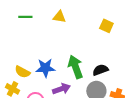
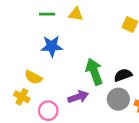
green line: (25, 17) -> (47, 14), moved
blue star: (45, 68) -> (52, 46), moved

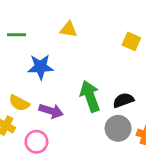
green line: (47, 14) -> (16, 35), moved
purple arrow: (78, 97) -> (51, 111), moved, turned 36

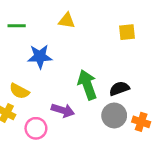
yellow square: (131, 41) -> (127, 32), turned -30
purple arrow: (51, 111) -> (63, 110), moved

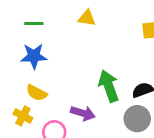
blue star: (40, 56) -> (34, 56), moved

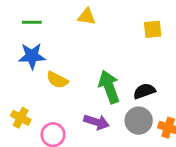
yellow semicircle: (37, 93) -> (57, 80), moved
purple arrow: (83, 113) -> (97, 122), moved

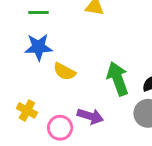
purple arrow: (97, 122) -> (90, 116), moved

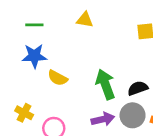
purple arrow: (90, 116) -> (103, 119), moved, turned -30

